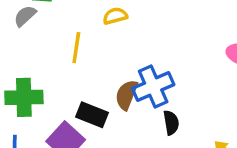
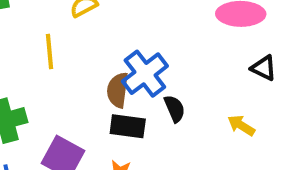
black rectangle: (92, 115) -> (128, 126), moved

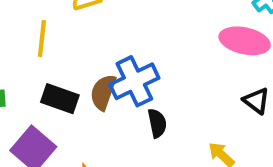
black rectangle: (128, 126) -> (60, 99), moved

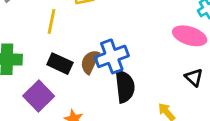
black semicircle: (157, 123) -> (125, 86), size x1.6

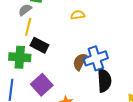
yellow line: (52, 21) -> (28, 27), moved
black rectangle: (60, 64) -> (39, 45), moved

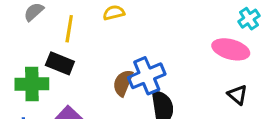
yellow line: (28, 27) -> (69, 29), moved

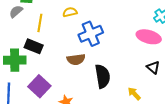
blue cross: (147, 76) -> (91, 34), moved
brown semicircle: (123, 83) -> (76, 59), turned -120

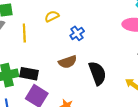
blue cross: (91, 34) -> (77, 33), size x0.6
black rectangle: (34, 46) -> (29, 74), moved

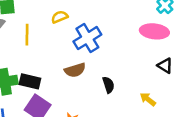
blue cross: (77, 33) -> (87, 38), size x1.6
black semicircle: (97, 73) -> (108, 85), size x0.6

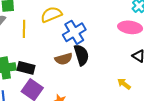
yellow semicircle: (60, 17) -> (51, 14), size x1.5
black semicircle: (108, 85) -> (81, 55), moved, size x1.5

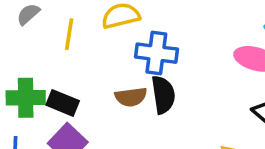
blue cross: (74, 32) -> (156, 53), turned 30

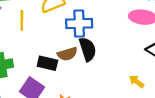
black rectangle: (63, 103) -> (47, 63), moved

